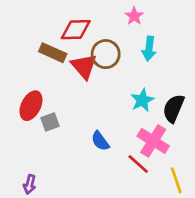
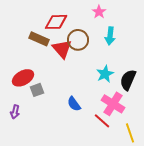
red ellipse: (31, 106) -> (23, 78), turned 35
purple arrow: (30, 184) -> (15, 112), moved

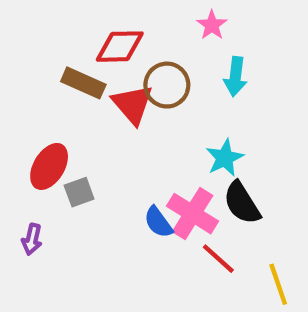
red ellipse: (23, 78) -> (49, 166), turned -30
black semicircle: (128, 80) -> (242, 203), moved, turned -55
pink cross: (113, 104) -> (193, 214), moved

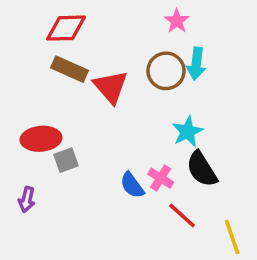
red diamond: (120, 47) -> (66, 28), moved
brown circle: (167, 85) -> (166, 71), moved
red ellipse: (49, 166) -> (41, 139), turned 54
pink cross: (193, 214) -> (161, 178), size x0.6

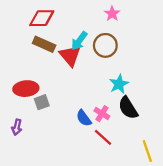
cyan arrow: (196, 64) -> (79, 41), moved, turned 30
red line: (182, 216) -> (103, 137), moved

